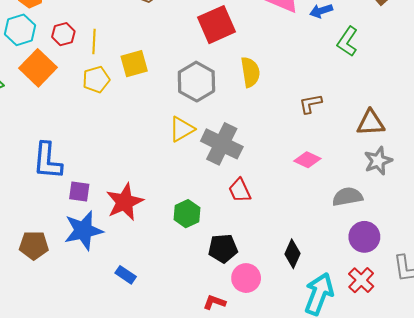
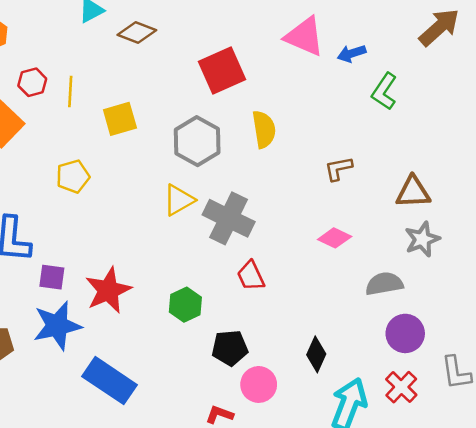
yellow pentagon: (96, 79) -> (73, 176), moved
blue rectangle: (126, 275) -> (110, 381), size x2.0

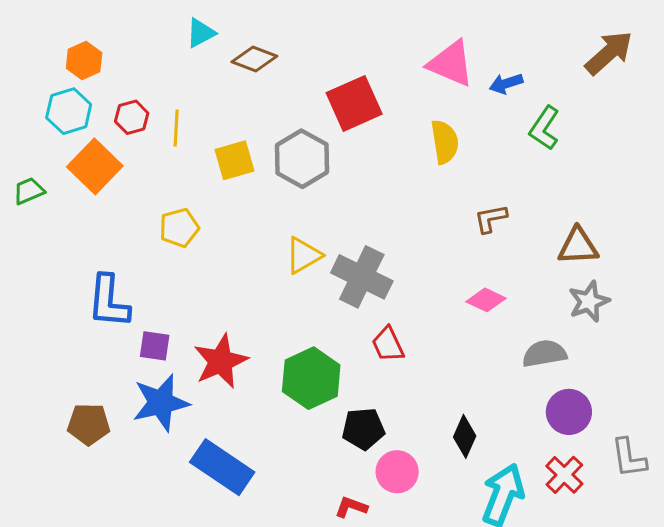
yellow semicircle: (264, 129) -> (445, 142), moved
gray hexagon: (197, 141) -> (302, 159), moved
green hexagon: (185, 305) -> (311, 378), size x1.5

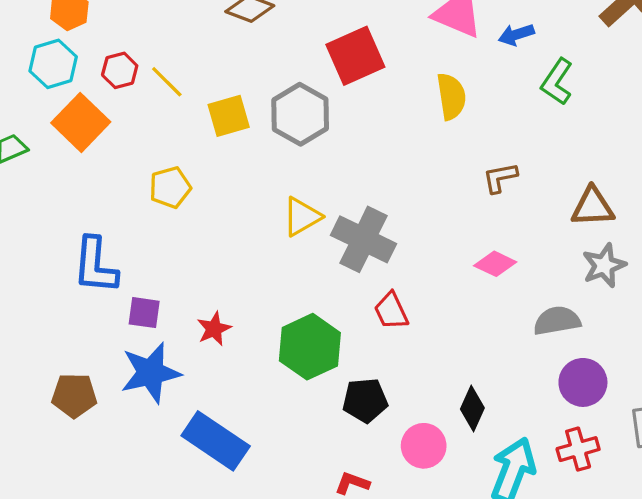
yellow line: (176, 128) -> (167, 82), turned -48
red star: (221, 361) -> (214, 329), size x0.6
pink circle: (397, 472) -> (424, 446), moved
red cross: (564, 475) -> (578, 449), turned 30

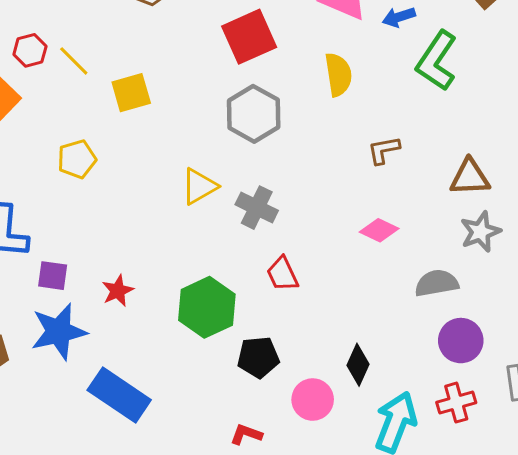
green L-shape: (557, 82) -> (437, 61), size x1.4
gray hexagon: (300, 114) -> (254, 114), moved
gray cross: (364, 239) -> (257, 208), size x0.7

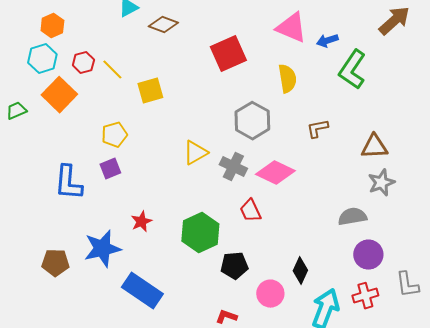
gray hexagon: (254, 114) -> (252, 121), moved
pink diamond: (379, 230) -> (275, 173), moved, size x1.5
purple square: (53, 276) -> (110, 169), moved, turned -30

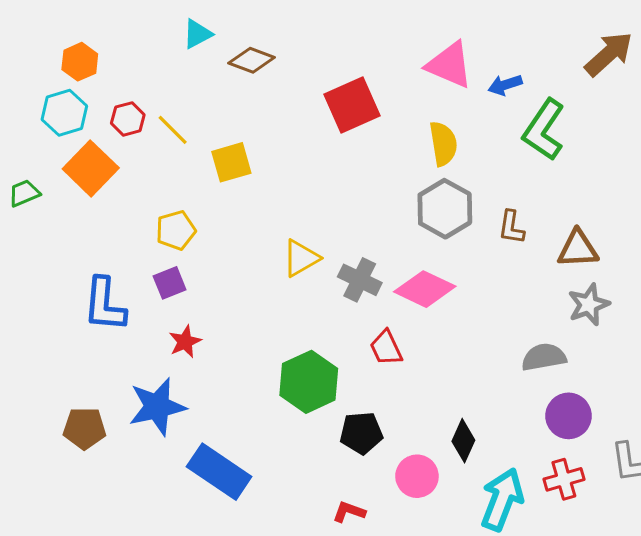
gray hexagon: (252, 121) -> (445, 209), moved
brown L-shape: (317, 129) -> (511, 227), moved, turned -70
red star: (141, 222) -> (185, 342), moved

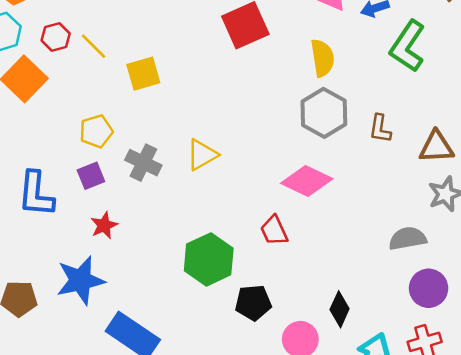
gray cross: (360, 280) -> (143, 163), moved

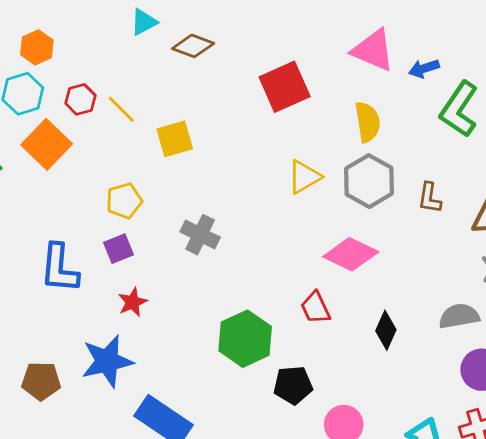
yellow triangle: (202, 155) -> (304, 177), moved
gray cross: (143, 163) -> (200, 235), moved
black diamond: (340, 309) -> (386, 330), moved

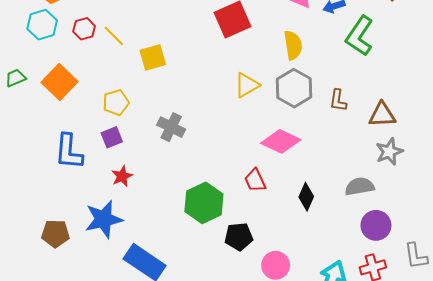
orange square: (47, 144) -> (60, 82), moved

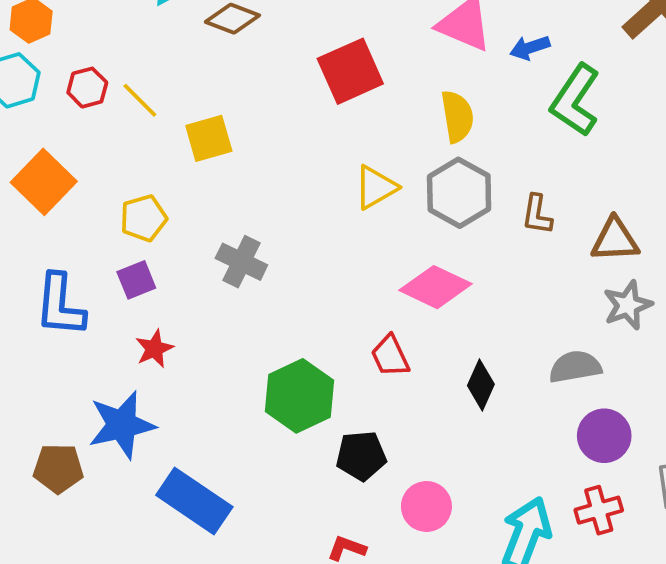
brown pentagon: (55, 234) -> (58, 468), moved

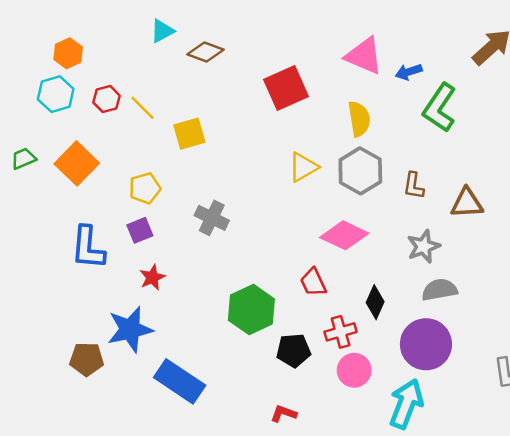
gray star: (628, 305) -> (423, 246), moved
purple circle: (604, 436) -> (426, 344), moved, size x1.4
pink circle: (426, 506) -> (354, 370), moved
red cross: (599, 510) -> (341, 332), moved

